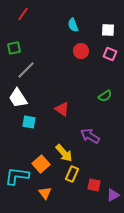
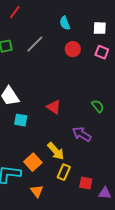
gray line: (26, 70) -> (35, 44), moved
green semicircle: (105, 96) -> (98, 106), moved, turned -96
purple triangle: (113, 195) -> (105, 193), turned 32

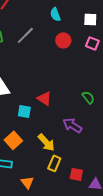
cyan square: (21, 120) -> (24, 111), moved
orange square: (33, 162) -> (13, 140), moved

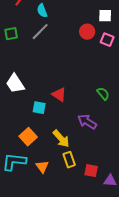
cyan semicircle: (55, 14) -> (42, 11), moved
red circle: (63, 40) -> (87, 32), moved
yellow rectangle: (54, 163) -> (69, 160), turned -42
orange triangle: (27, 182) -> (42, 167), moved

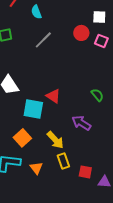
gray line: (40, 32) -> (43, 40), moved
cyan square: (39, 108) -> (33, 109), size x1.5

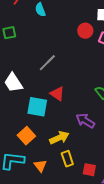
gray line: (43, 40) -> (47, 63), moved
yellow arrow: (55, 140) -> (59, 138), turned -72

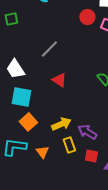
cyan square: (37, 107) -> (21, 97), moved
purple arrow: (85, 121) -> (87, 132), moved

